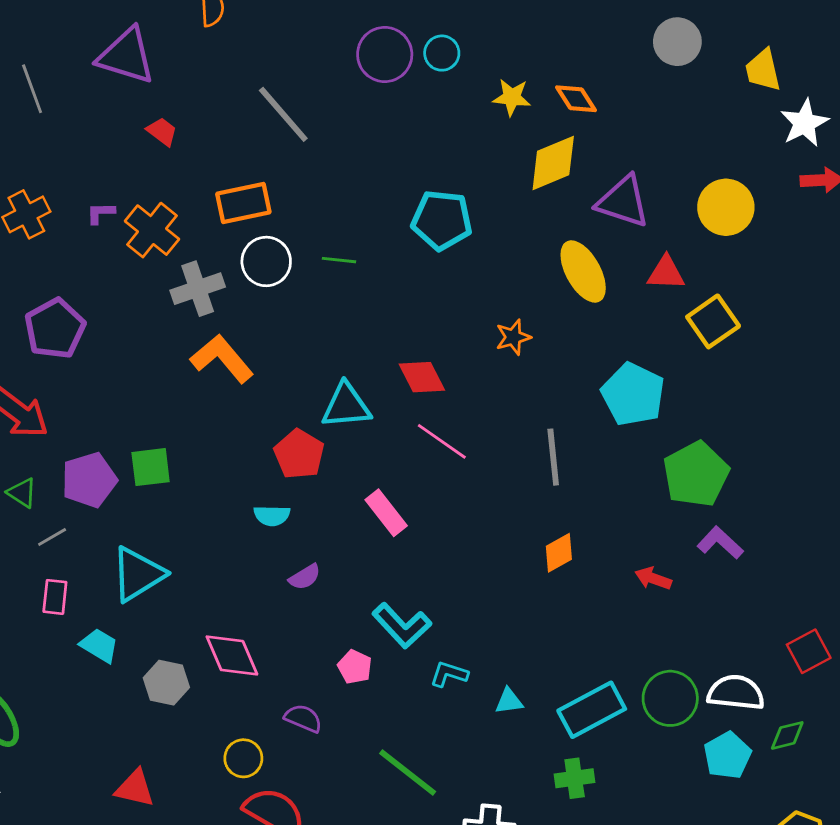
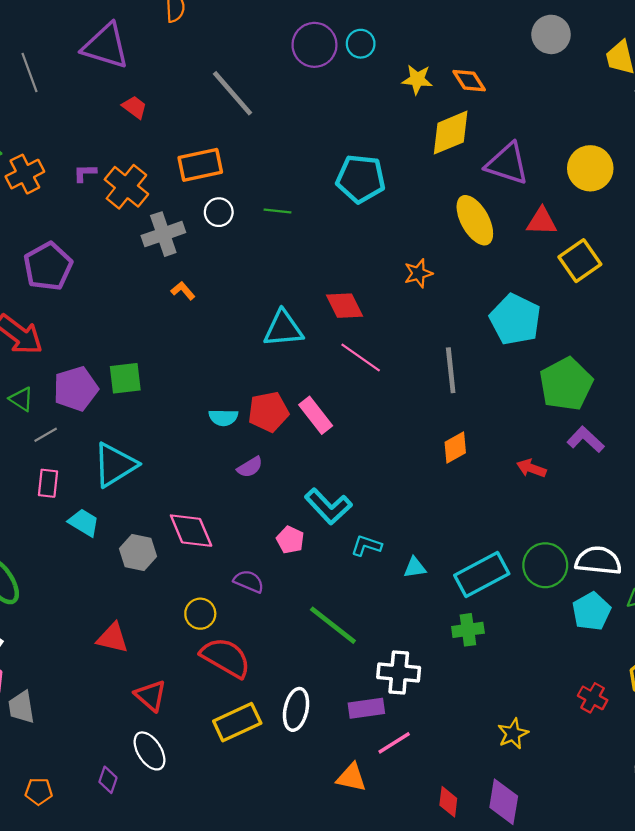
white circle: (266, 261) -> (219, 212), size x0.7
orange L-shape: (222, 359) -> (183, 291), size x0.5
red pentagon: (299, 454) -> (268, 412), moved, turned 30

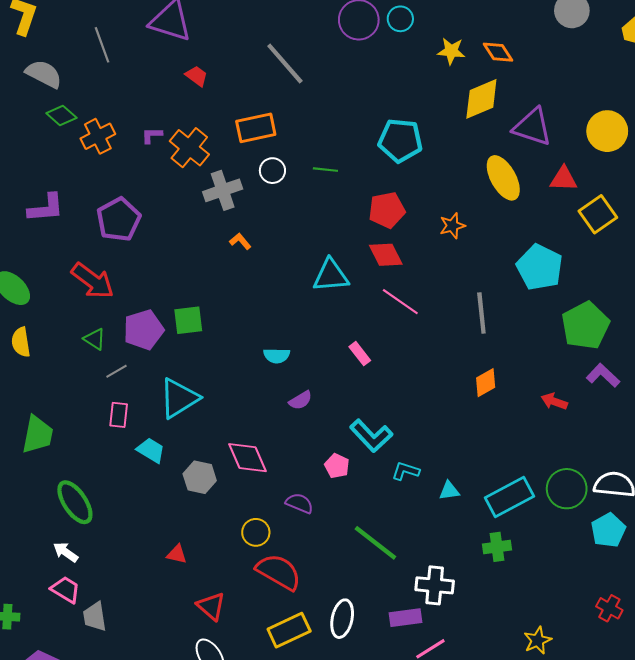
red pentagon: (268, 412) -> (387, 210), moved
pink rectangle: (316, 415) -> (360, 354), size x0.7
red triangle: (113, 638) -> (177, 554), size x0.7

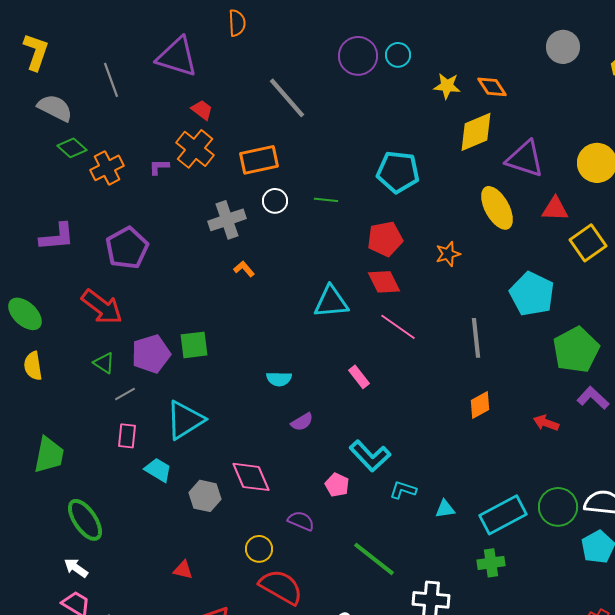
orange cross: (189, 148) -> (195, 149), moved

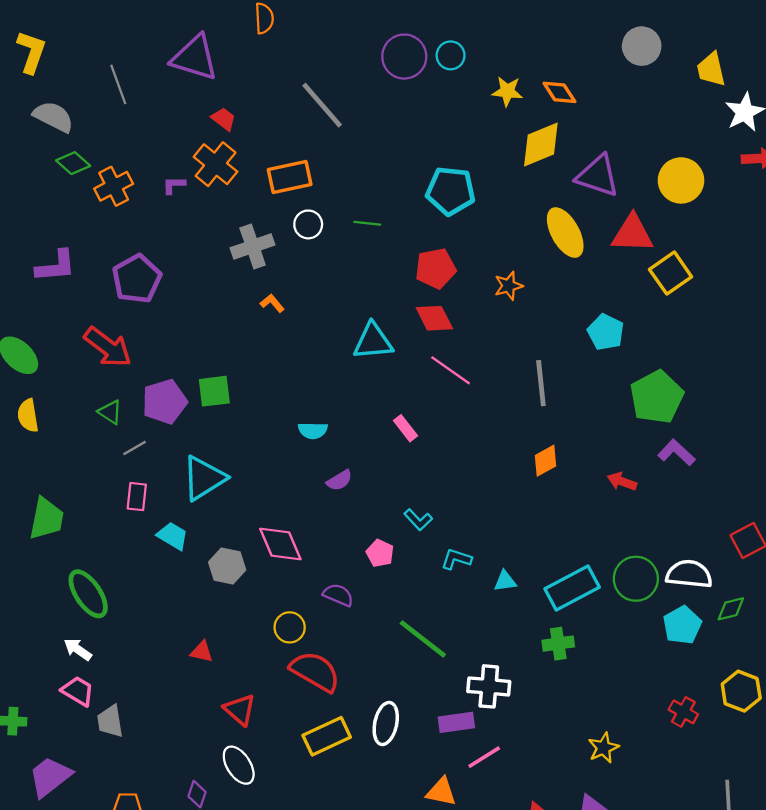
red triangle: (555, 209) -> (632, 234), size x1.4
cyan pentagon: (532, 294) -> (606, 332), size x0.7
cyan L-shape: (370, 456) -> (418, 520), size x0.6

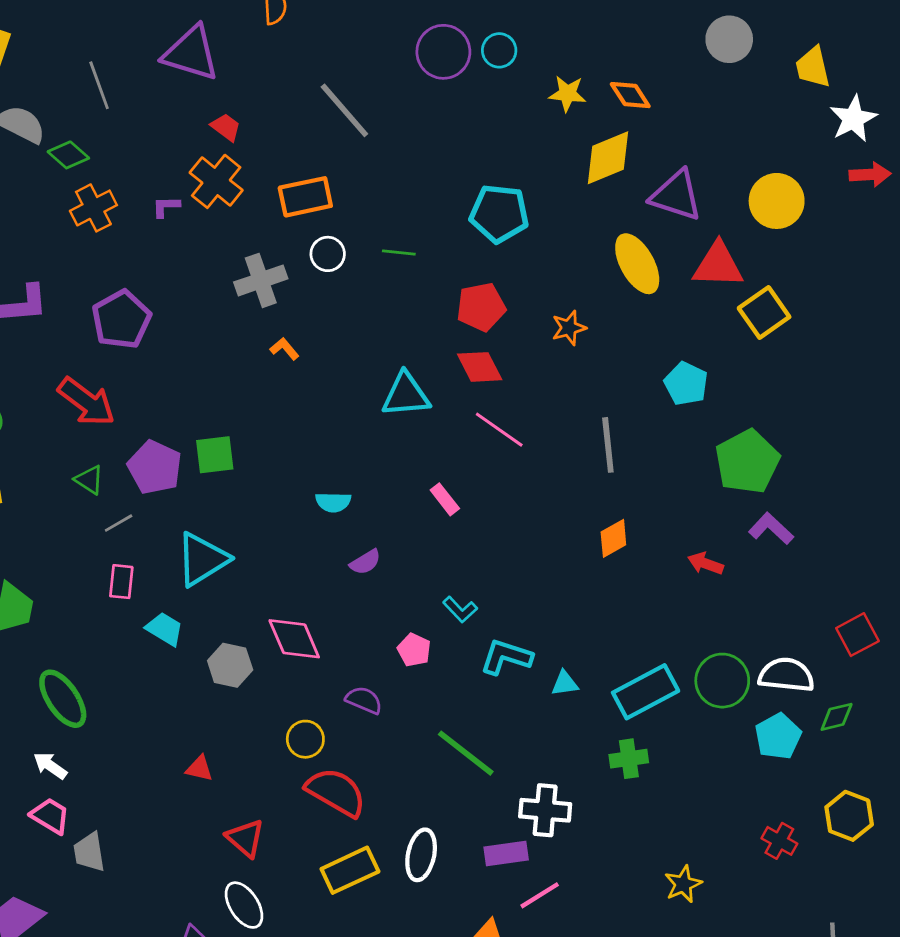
green diamond: (73, 163) -> (68, 155), moved
purple pentagon: (165, 402) -> (155, 467), turned -30
cyan L-shape: (456, 559) -> (506, 657), size x1.4

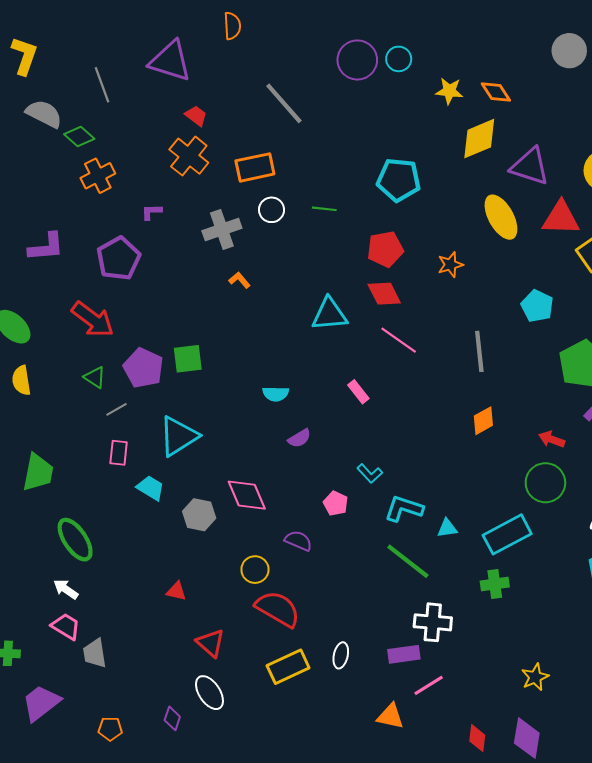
purple L-shape: (166, 207) -> (152, 212), moved
green circle: (722, 681) -> (545, 483), moved
green line: (466, 753) -> (408, 561), moved
white ellipse: (421, 855) -> (341, 655), size x0.7

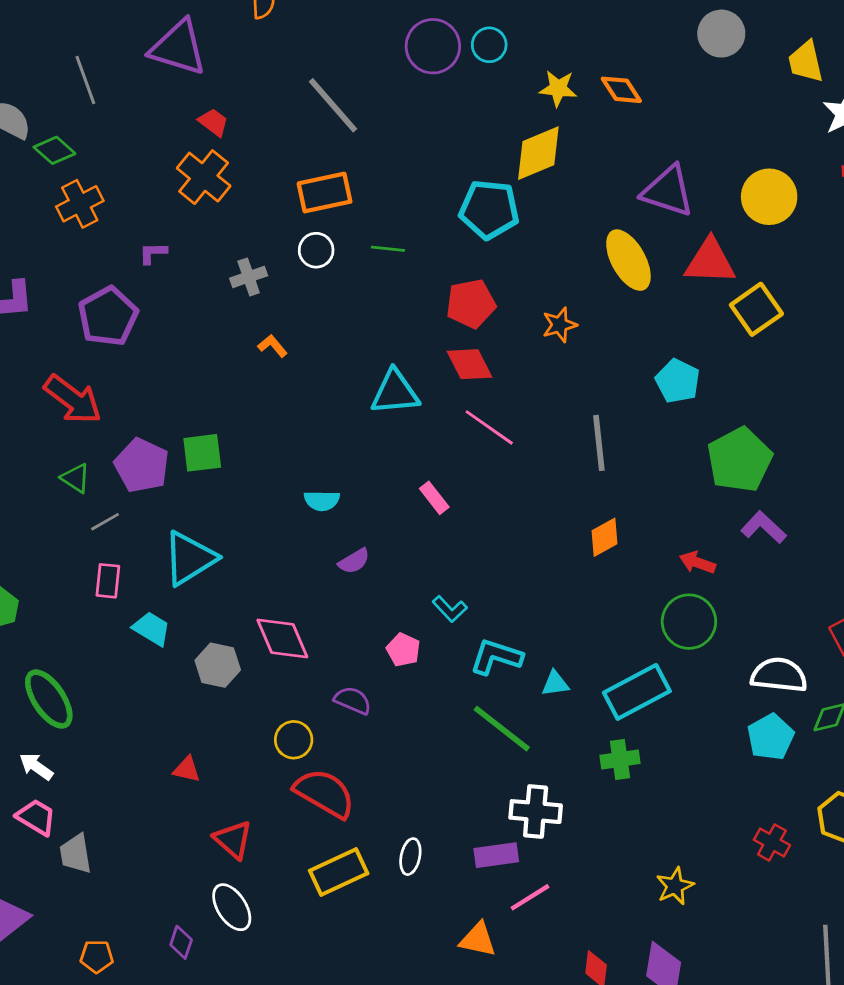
yellow diamond: (479, 139) -> (538, 153), moved
orange rectangle: (255, 167) -> (325, 193), moved
gray cross: (222, 229) -> (249, 277), size x0.7

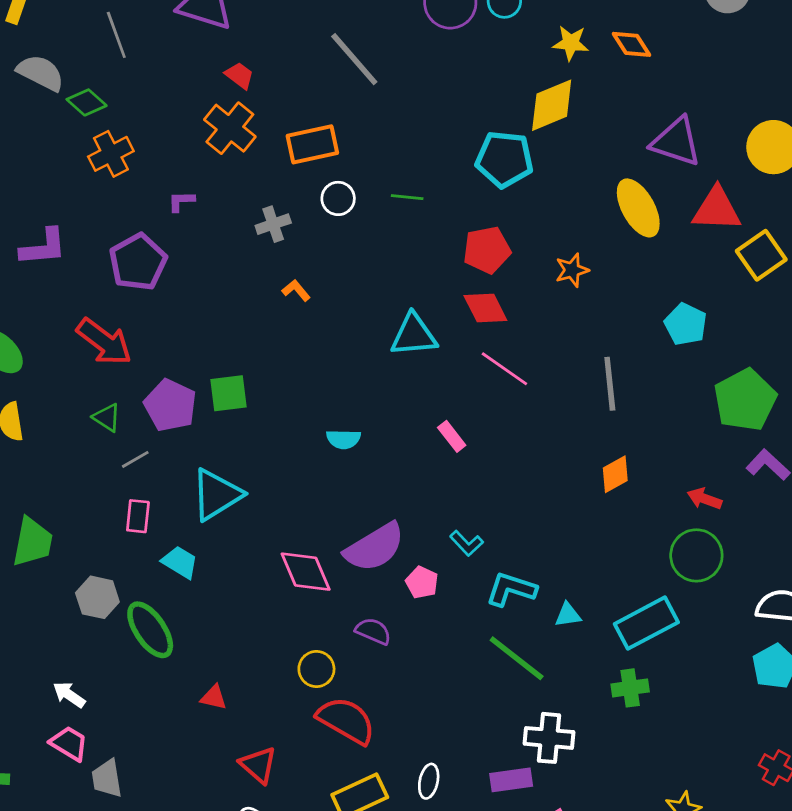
orange rectangle: (325, 193) -> (312, 144), moved
purple semicircle: (354, 561) -> (375, 547), moved, size x2.0
gray hexagon: (218, 665) -> (97, 597), moved
green ellipse: (49, 699) -> (150, 630), moved

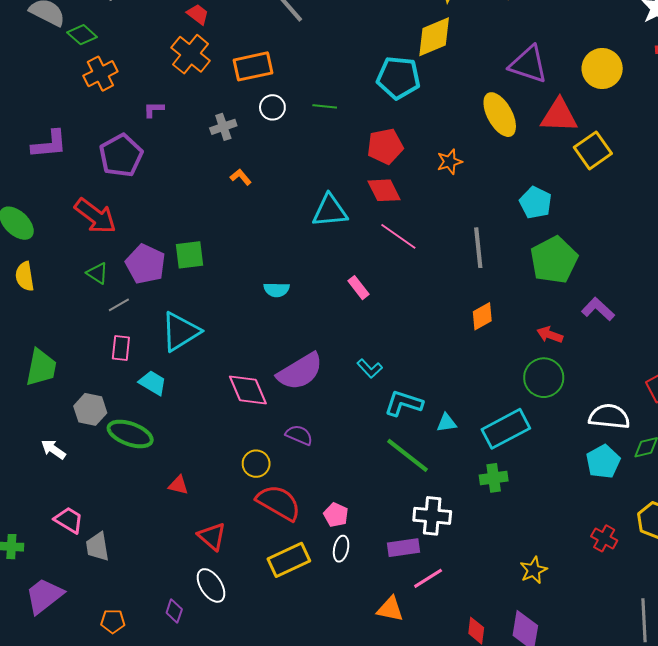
green pentagon: (745, 400) -> (554, 260), moved
pink pentagon: (422, 582) -> (336, 515), moved
green ellipse: (150, 630) -> (130, 434), turned -36
white arrow: (69, 695) -> (53, 449), moved

